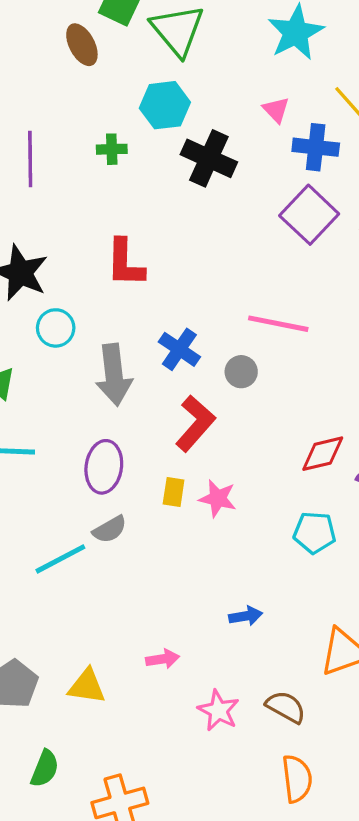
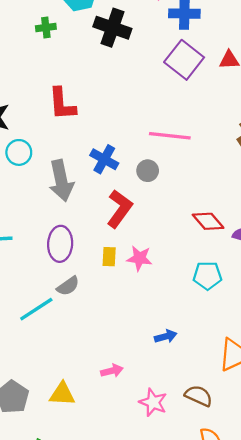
red diamond: (323, 454) -> (208, 221), turned 68

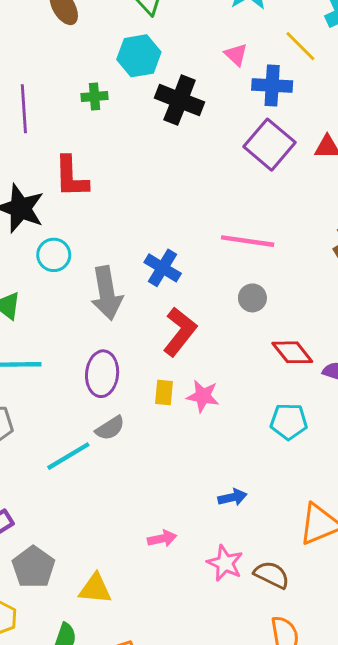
red L-shape: (62, 104) -> (71, 177), moved
gray circle: (148, 171) -> (252, 298), moved
yellow triangle: (62, 394) -> (95, 589), moved
pink star: (153, 402) -> (225, 563), moved

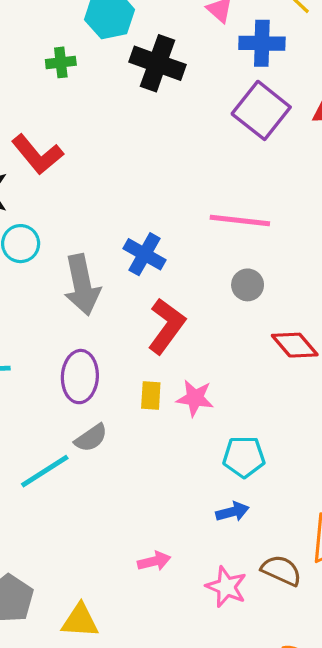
red L-shape: (71, 177) -> (37, 154), turned -36
cyan pentagon: (289, 421) -> (244, 457), moved
brown semicircle: (272, 575) -> (281, 570), moved

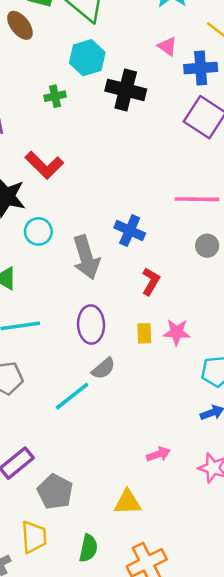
red L-shape: (166, 326) -> (151, 281), size x0.7
yellow triangle: (80, 621) -> (128, 502), moved

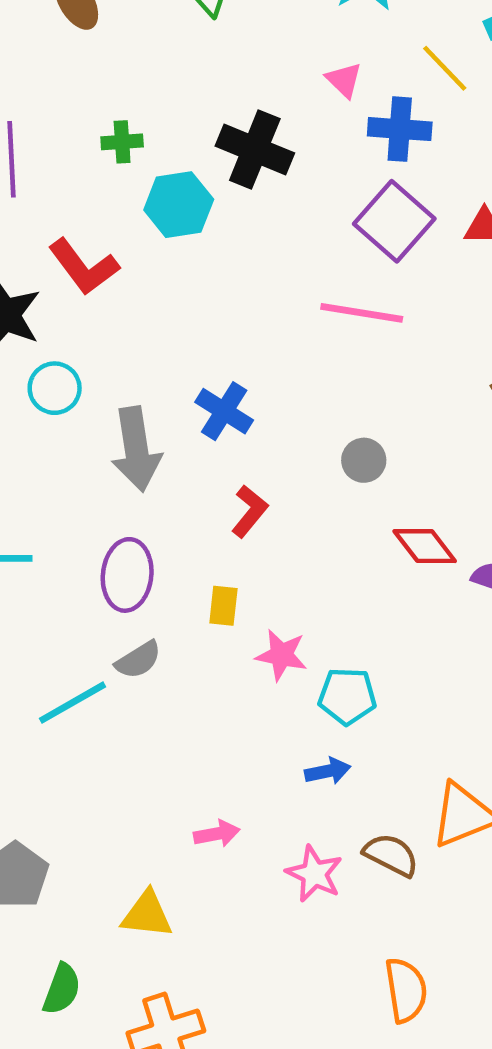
cyan hexagon: (87, 58) -> (179, 205), moved
pink line: (197, 199) -> (362, 313), moved
pink star: (177, 332) -> (281, 655), moved

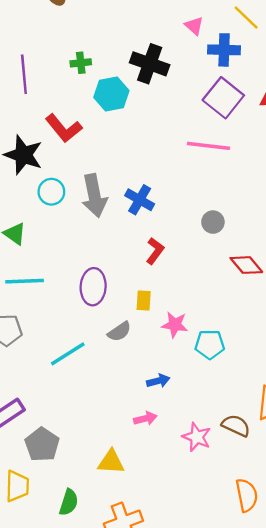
gray arrow: (136, 449) -> (94, 196), moved
gray semicircle: (138, 660) -> (119, 332), moved
blue arrow: (328, 771) -> (158, 381), moved

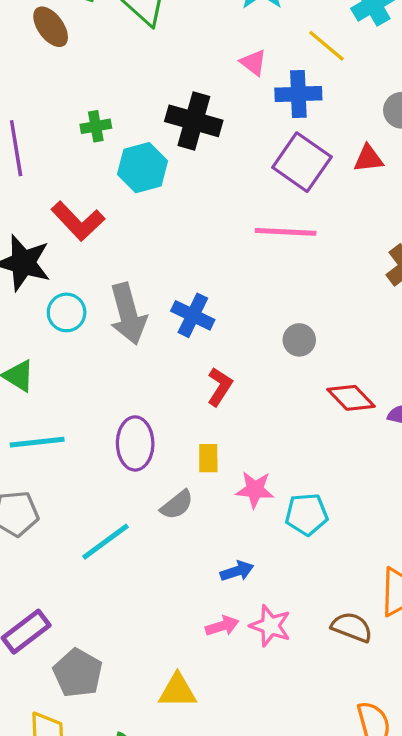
pink star: (197, 437) -> (270, 626), moved

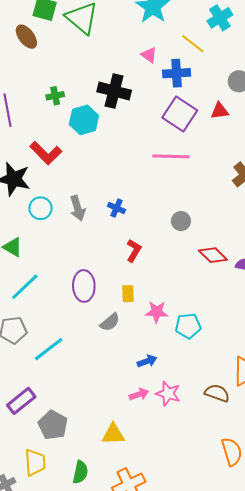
gray arrow: (128, 314) -> (78, 208), size x0.7
blue cross: (193, 315) -> (117, 208), size x0.7
cyan line: (37, 442) -> (25, 287), turned -36
cyan line: (106, 542) -> (49, 349), moved

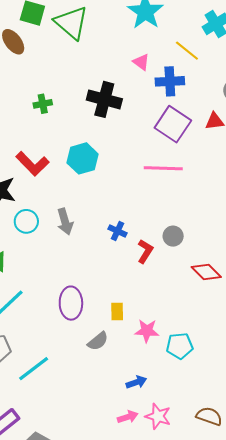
cyan hexagon: (84, 120) -> (83, 158), moved
blue cross: (117, 208) -> (118, 231), moved
red L-shape: (134, 250) -> (145, 251), moved

